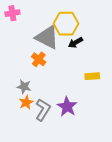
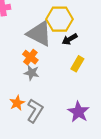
yellow rectangle: (92, 76) -> (77, 64), moved, turned -56
gray star: (24, 87) -> (32, 73), moved
purple star: (67, 107) -> (78, 112), moved

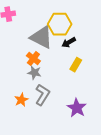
gray L-shape: (35, 111) -> (42, 95), moved

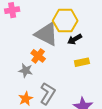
yellow rectangle: (76, 65) -> (82, 62), turned 48
gray star: (34, 73) -> (26, 71), moved

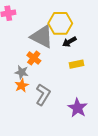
orange star: (26, 99) -> (22, 85), moved

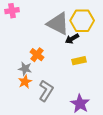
yellow hexagon: (60, 23) -> (82, 21), moved
gray triangle: (42, 37) -> (58, 24), moved

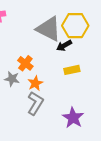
orange star: (25, 82) -> (35, 83), moved

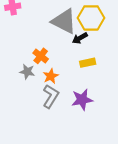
purple star: (73, 118) -> (82, 100), moved, turned 30

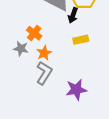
black arrow: (80, 38) -> (73, 15), turned -40
purple star: (82, 100) -> (76, 90), moved

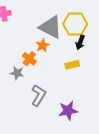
black arrow: (73, 15) -> (80, 42), moved
orange star: (44, 53) -> (43, 45), moved

